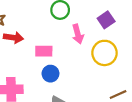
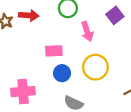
red arrow: (14, 38) -> (29, 15), moved
yellow circle: (105, 53) -> (95, 67), moved

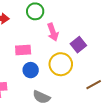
purple square: (115, 15) -> (78, 45), moved

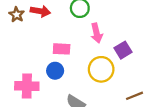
blue circle: (31, 70) -> (55, 71), moved

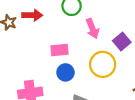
blue circle: (55, 71) -> (65, 72), moved

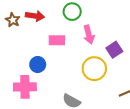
pink rectangle: (60, 50) -> (57, 40), moved
blue circle: (65, 72) -> (38, 64), moved

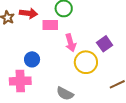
pink arrow: (89, 35) -> (71, 43), moved
pink rectangle: (57, 40) -> (50, 25), moved

